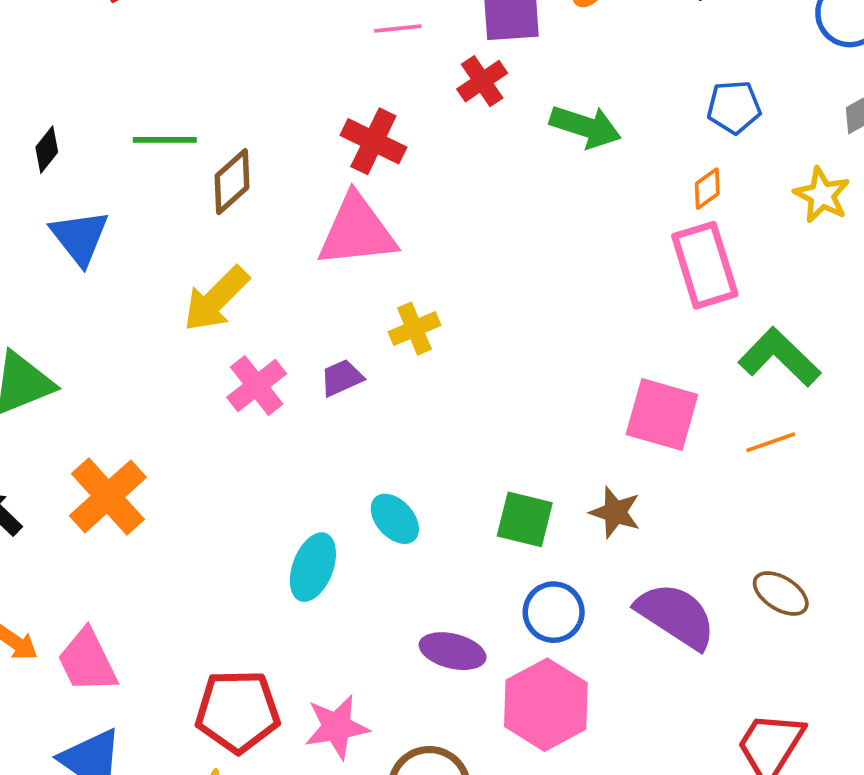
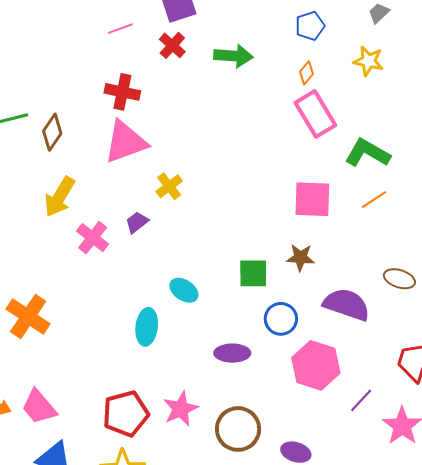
pink hexagon: (546, 705) -> (316, 365), moved

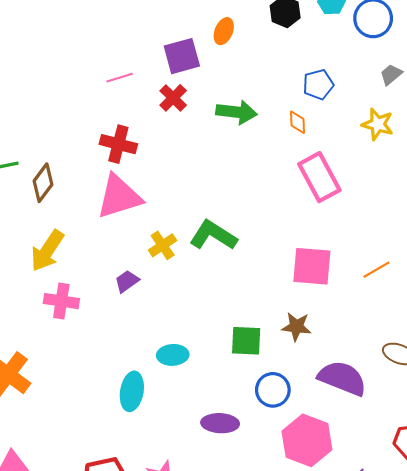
orange diamond: (306, 73) -> (297, 122), moved, turned -45
green L-shape: (367, 153) -> (213, 235), moved
pink cross: (93, 238) -> (61, 301), moved, turned -32
cyan ellipse: (184, 290) -> (173, 355), turned -40

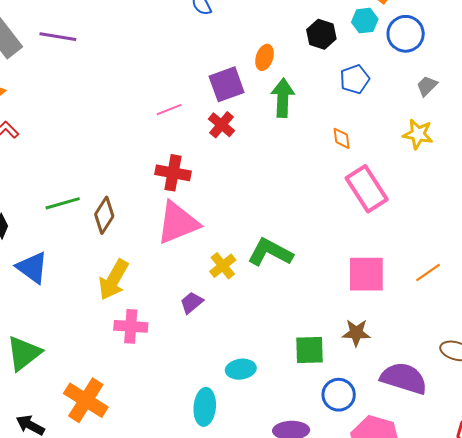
blue pentagon: (318, 84) -> (355, 79), moved
green arrow: (237, 112) -> (283, 98), moved, turned -90

